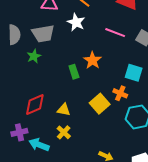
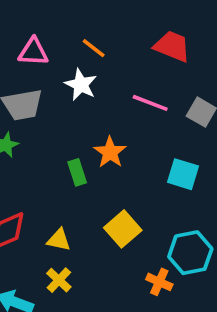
orange cross: (120, 93) -> (159, 282), moved

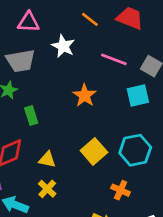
orange line: (94, 48) -> (90, 19), moved
green rectangle: (77, 172) -> (31, 115), moved
cyan square: (183, 174) -> (138, 95), moved, turned -30
cyan hexagon: (190, 253) -> (135, 150), moved

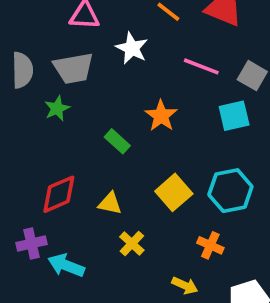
green rectangle: (31, 115) -> (117, 141), moved, turned -30
yellow cross: (47, 189) -> (132, 244), moved

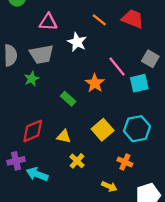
pink line: (201, 66) -> (117, 66), moved, turned 30

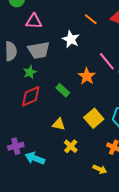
pink triangle: (48, 22) -> (34, 21), moved
red diamond: (33, 131) -> (31, 96), moved

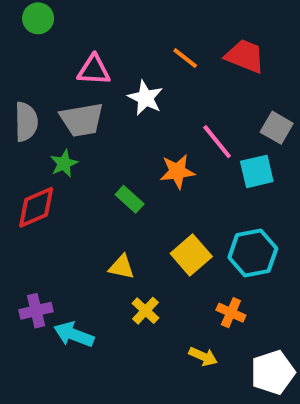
pink triangle: (34, 21) -> (94, 70), moved
orange star: (87, 76) -> (177, 171), turned 30
red diamond: (31, 96) -> (36, 207), moved

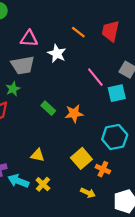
red trapezoid: (245, 56) -> (110, 31), turned -100
orange star: (177, 171) -> (74, 113), moved
yellow square: (191, 255) -> (81, 158), moved
yellow triangle: (122, 267) -> (38, 155), moved
yellow cross: (145, 311) -> (43, 184), moved

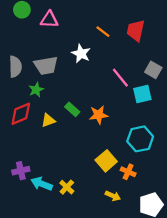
pink triangle: (29, 39) -> (49, 20), moved
yellow triangle: (38, 155) -> (48, 120), moved, turned -32

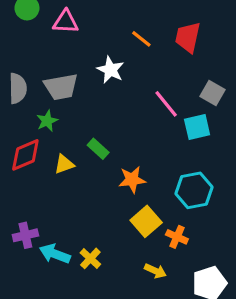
orange star: (99, 115) -> (132, 180), moved

